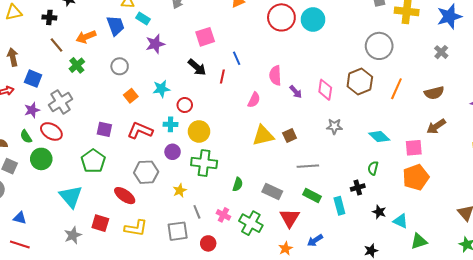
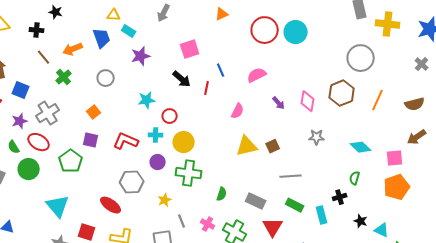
pink semicircle: (275, 75) -> (257, 75), moved, turned 66
orange square: (131, 96) -> (94, 112), moved
green pentagon: (93, 161) -> (71, 161), moved

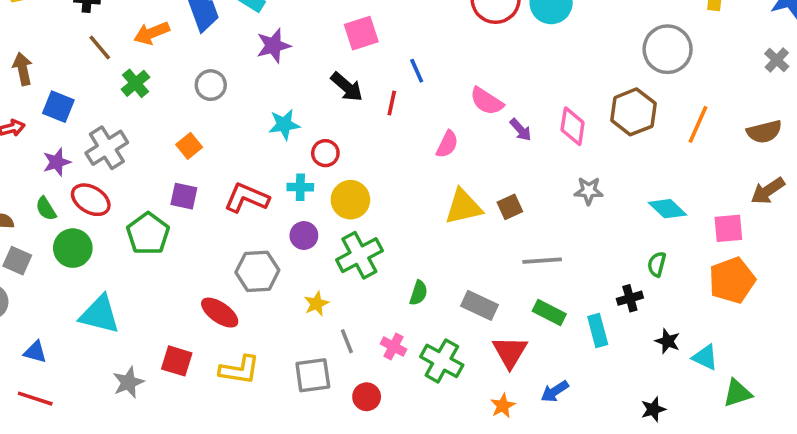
pink semicircle: (257, 75) -> (487, 101), moved, turned -120
green cross: (189, 173) -> (359, 255), turned -35
cyan triangle: (58, 206) -> (100, 314), moved, turned -35

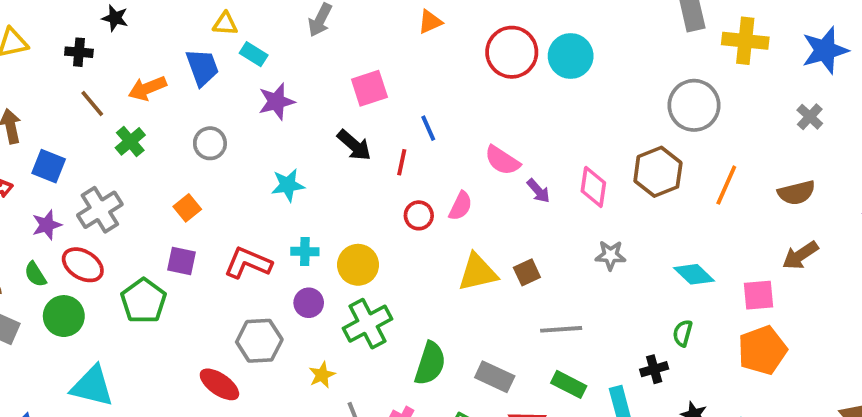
red circle: (325, 153) -> (419, 215), moved
green semicircle: (419, 293) -> (430, 364), size x1.6

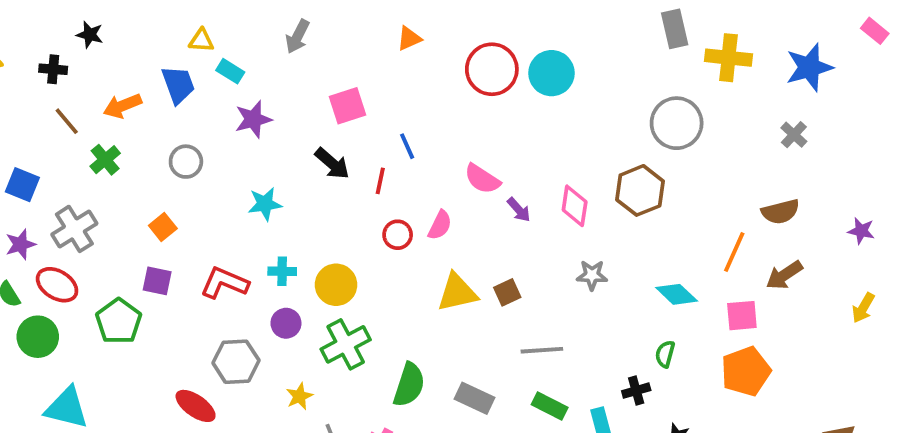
orange line: (726, 185) -> (734, 252), moved

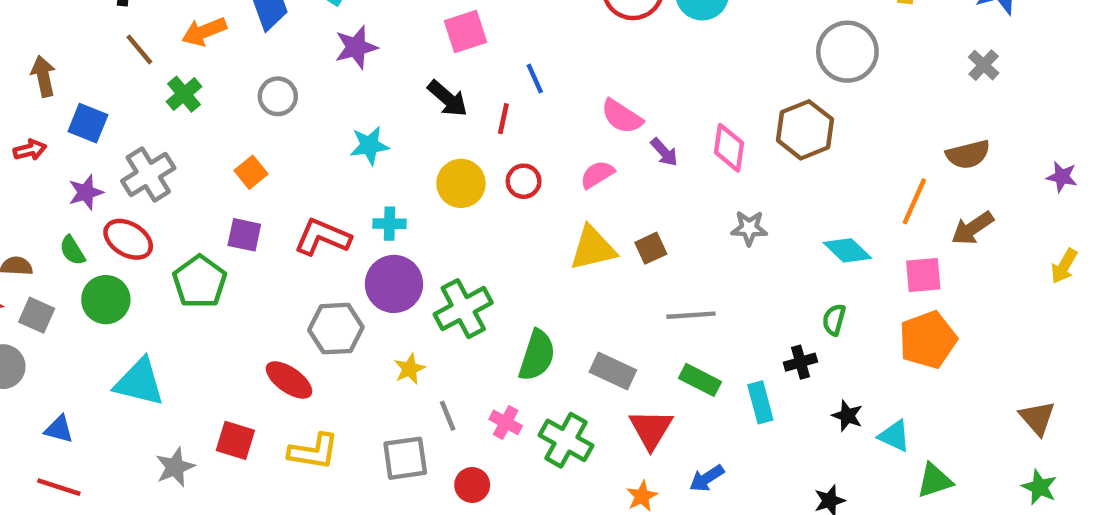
pink semicircle: (440, 225) -> (597, 174), moved, turned -148
yellow circle: (336, 285) -> (461, 183), moved
purple circle: (286, 323) -> (394, 284), size x1.6

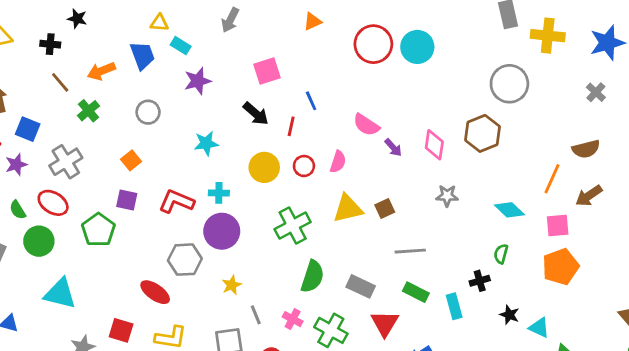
pink semicircle: (597, 174) -> (338, 162), moved, turned 140
purple star: (86, 192) -> (16, 165), moved
green cross: (463, 309) -> (293, 226), moved

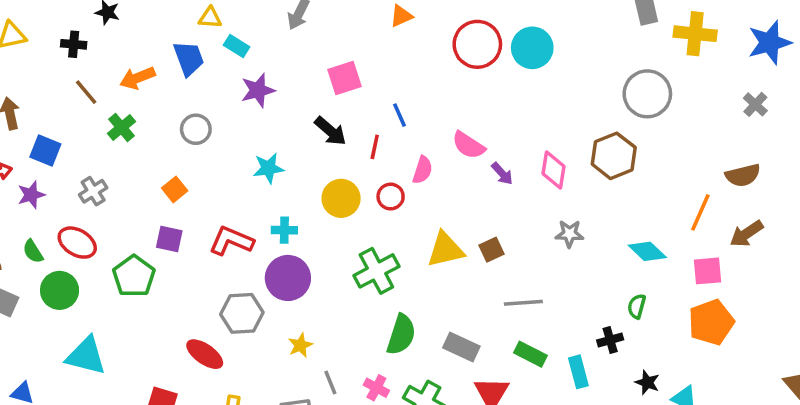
gray cross: (66, 162) -> (93, 191), size x0.7
pink semicircle: (338, 162) -> (422, 170), moved

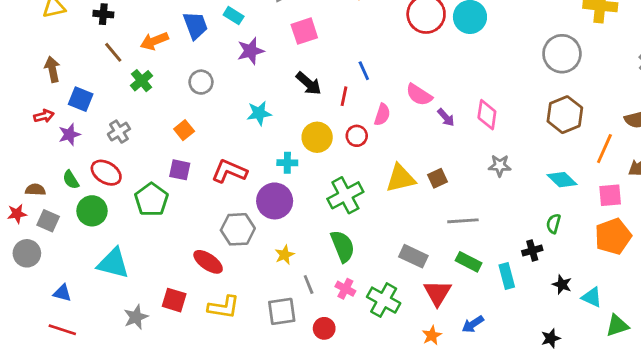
pink square: (345, 78) -> (304, 31), moved
brown hexagon: (614, 156) -> (565, 115), moved
cyan cross: (284, 230) -> (287, 163), moved
green semicircle: (401, 335) -> (343, 246), moved, turned -40

